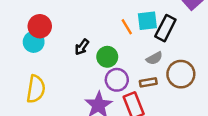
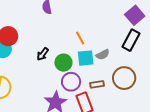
cyan square: (147, 21) -> (86, 58), moved
black rectangle: (165, 28) -> (131, 40), moved
gray semicircle: (154, 58) -> (103, 55), moved

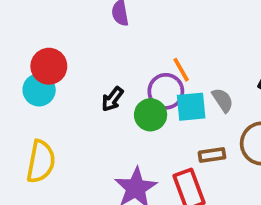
gray semicircle: (103, 55) -> (223, 100), turned -96
purple circle: (71, 82) -> (166, 91), moved

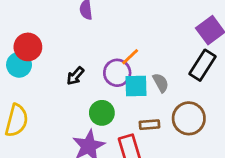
orange line: (181, 70) -> (130, 57), turned 72
green circle: (151, 115) -> (102, 113), moved

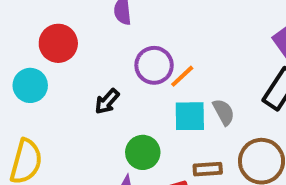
red circle: (28, 47) -> (58, 43), moved
purple circle: (117, 73) -> (154, 65), moved

